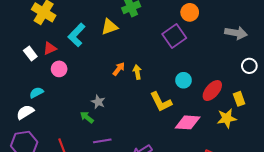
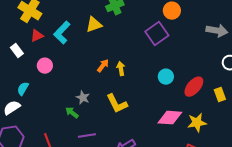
red triangle: (50, 48) -> (37, 36), moved
cyan semicircle: (36, 93) -> (23, 89), turned -32
yellow L-shape: (161, 102) -> (117, 104), moved
yellow star: (227, 118) -> (197, 123), moved

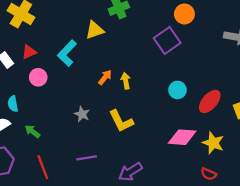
cyan L-shape: (62, 33) -> (67, 53), moved
red triangle: (37, 36) -> (29, 52), moved
cyan semicircle: (23, 89) -> (13, 104), turned -40
green arrow: (72, 113) -> (32, 131), moved
yellow star: (197, 123) -> (213, 143), turned 30

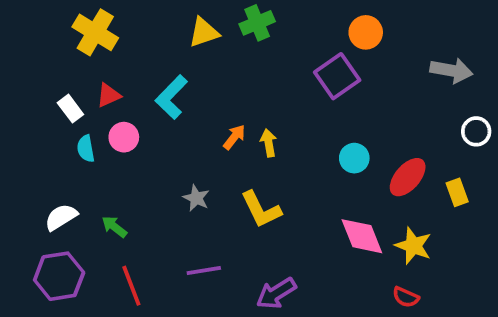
yellow triangle: (95, 30) -> (204, 32), moved
cyan semicircle: (13, 104) -> (86, 149), moved
pink diamond: (182, 137) -> (362, 236), turned 64

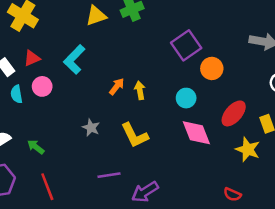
orange circle: (366, 32) -> (212, 68), moved
cyan circle: (354, 158) -> (186, 98), moved
pink diamond: (362, 236) -> (196, 133), moved
yellow star: (413, 246) -> (248, 149), moved
purple line: (204, 270) -> (109, 175), moved

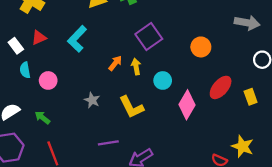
purple square: (186, 45) -> (149, 37), moved
pink circle: (42, 86) -> (48, 80), moved
cyan circle: (186, 98) -> (163, 80), moved
pink diamond: (196, 133) -> (187, 105), turned 52
yellow star: (248, 149) -> (243, 146), moved

